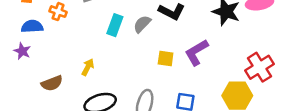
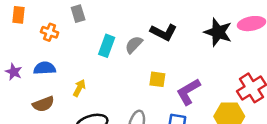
blue semicircle: (32, 26) -> (45, 68), moved
purple L-shape: (196, 52) -> (188, 92), moved

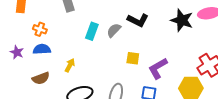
orange cross: (50, 32) -> (40, 29), moved

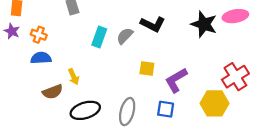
purple star: (17, 52) -> (12, 31), moved
yellow arrow: (70, 65) -> (74, 77), turned 128
brown semicircle: (41, 78) -> (53, 92), moved

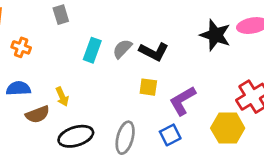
black L-shape: (153, 24) -> (154, 52), moved
blue semicircle: (41, 58) -> (18, 88), moved
blue square: (166, 109) -> (170, 135), turned -36

